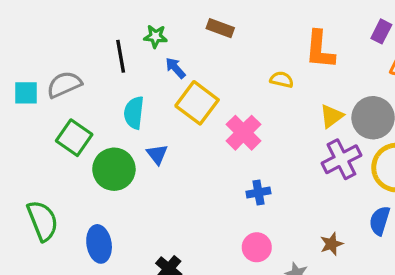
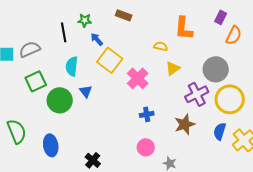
yellow triangle: (332, 116) -> (173, 68), moved
green square: (74, 138) -> (36, 81), turned 30
brown star: (332, 244) -> (185, 124), moved, size x1.5

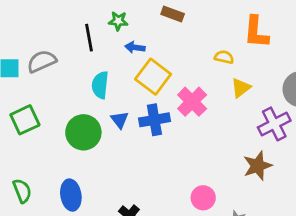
blue arrow: (97, 39) -> (135, 47), turned -40
green square: (36, 81) -> (25, 120), moved
blue cross: (147, 114) -> (154, 120), moved, size x1.5
green semicircle: (17, 131) -> (22, 191), moved, size x0.7

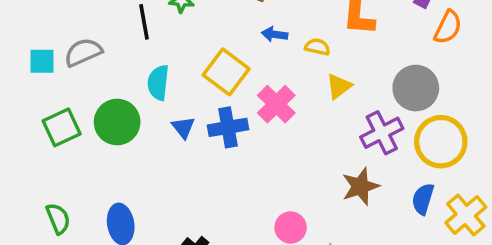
blue arrow: (135, 47) -> (274, 34), moved
green circle: (83, 132) -> (117, 122), moved

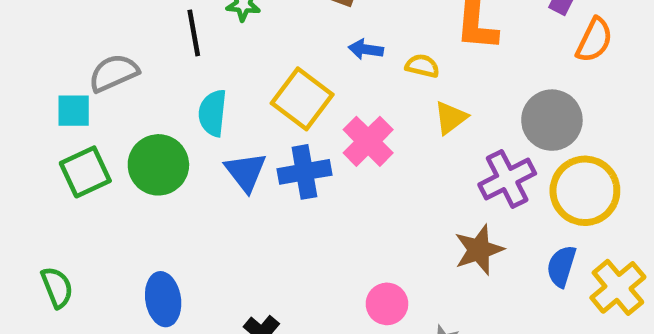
cyan square: (42, 61) -> (74, 111), moved
blue triangle: (183, 127) -> (246, 172), size x1.4
green semicircle: (58, 219) -> (57, 287), moved

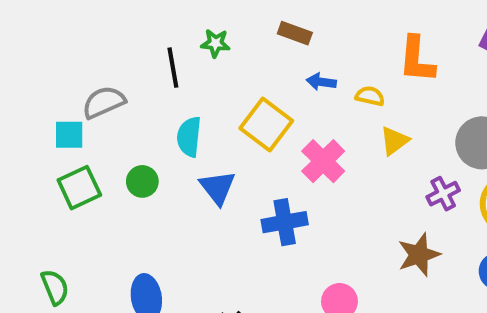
green circle: (158, 165) -> (142, 181), size x0.6
blue cross: (304, 172) -> (285, 222), moved
purple cross: (507, 179) -> (443, 194), size x0.7

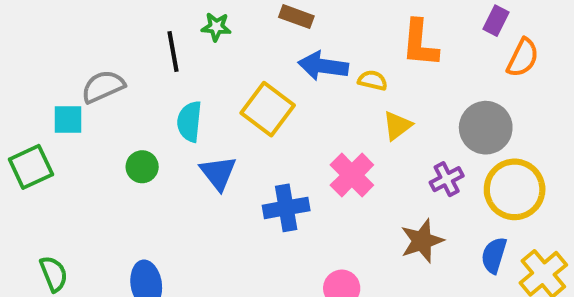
blue arrow: (321, 82) -> (323, 66), size x1.6
pink cross: (323, 161) -> (352, 175), moved
green square: (79, 188) -> (31, 167), moved

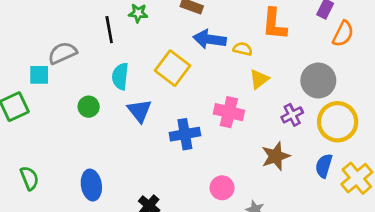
pink cross: (352, 175) -> (229, 112), turned -32

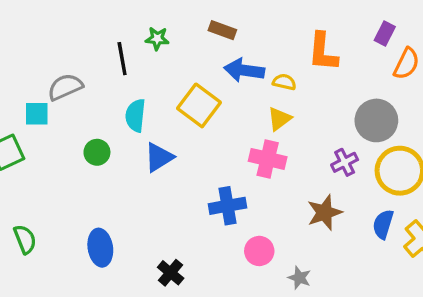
yellow triangle: (259, 79) -> (279, 119), moved
blue triangle: (139, 111) -> (159, 157), turned 36
blue cross: (185, 134) -> (227, 206), moved

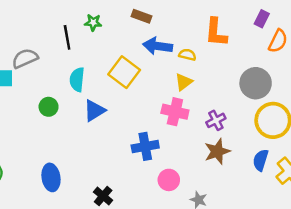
purple cross: (345, 162) -> (216, 120), moved

